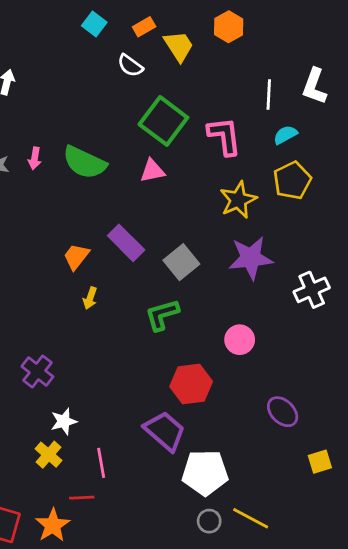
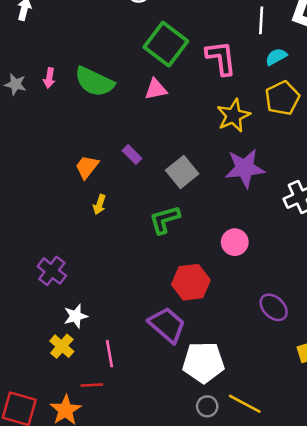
purple rectangle: (126, 243) -> (132, 154), size x0.6

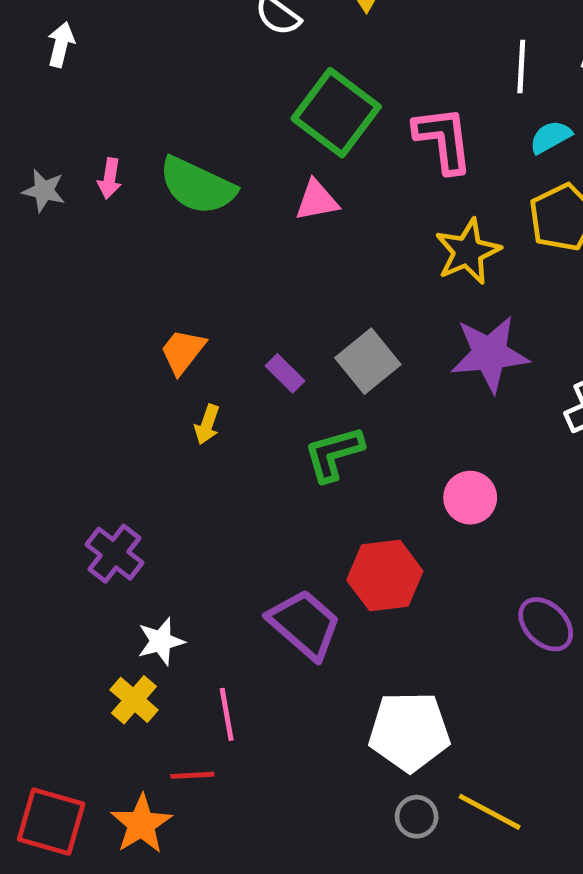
purple rectangle: (132, 154) -> (285, 373), moved
purple trapezoid: (167, 325) -> (305, 624), moved

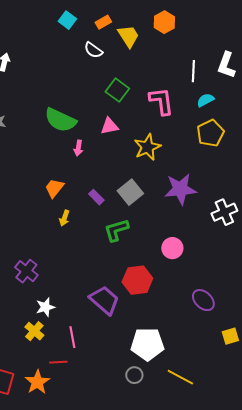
green square: (336, 113) -> (117, 90), size x0.7
pink arrow: (110, 178) -> (78, 148), moved
yellow star: (468, 252) -> (147, 147), moved
gray circle: (417, 817) -> (134, 375), moved

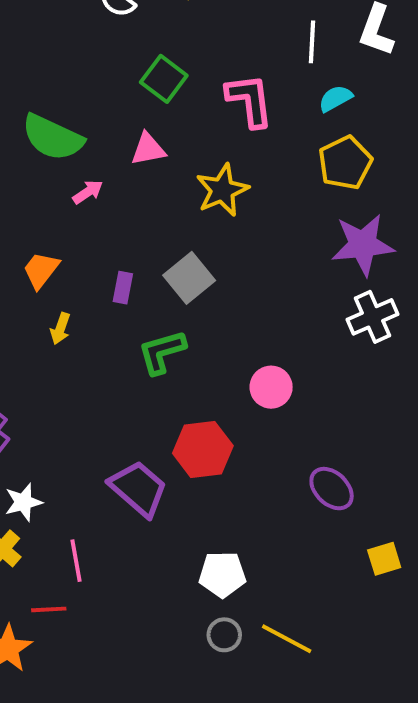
pink arrow: (78, 148) -> (88, 192), turned -133
purple star: (180, 189) -> (363, 245), moved
purple rectangle: (96, 197) -> (123, 288), turned 56
white pentagon: (147, 344) -> (222, 574), size x0.7
gray circle: (134, 375) -> (224, 635), moved

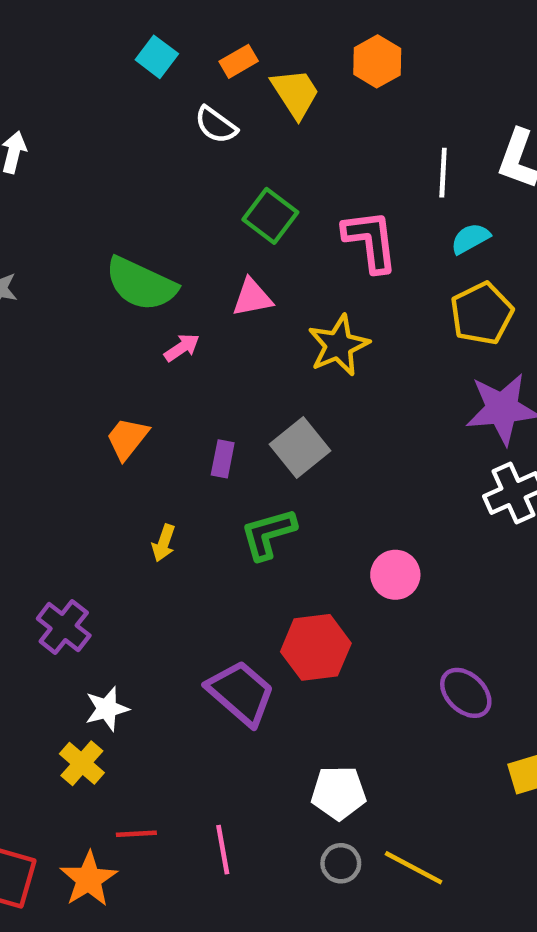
yellow arrow: (60, 329) -> (164, 543), moved
pink line: (76, 561) -> (223, 850), moved

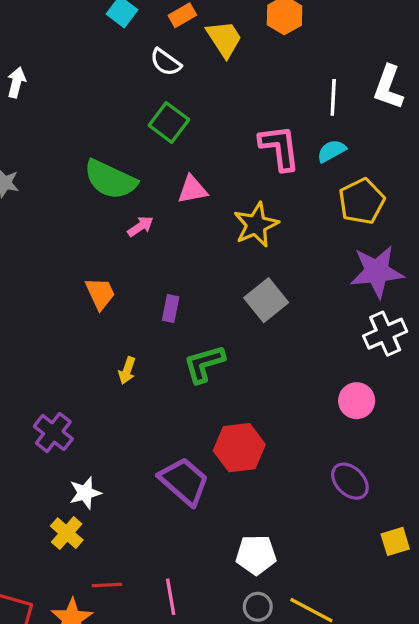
green square: (270, 216) -> (169, 123), moved
cyan semicircle: (470, 239) -> (331, 151), moved
orange trapezoid: (127, 438) -> (100, 293), turned 117
gray square: (300, 448) -> (266, 300), moved
pink circle: (395, 575) -> (357, 401), moved

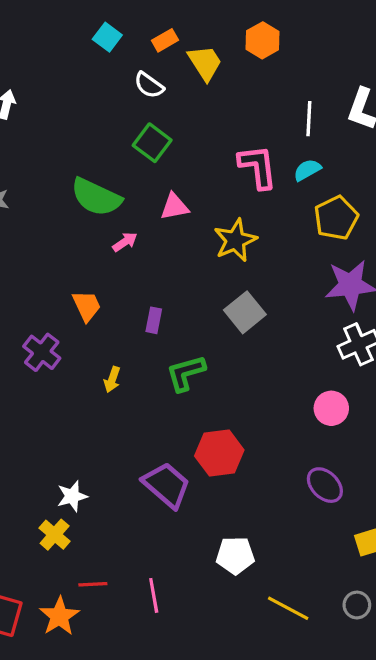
purple cross: (53, 433) -> (42, 352), moved
gray circle: (258, 607) -> (357, 605), moved

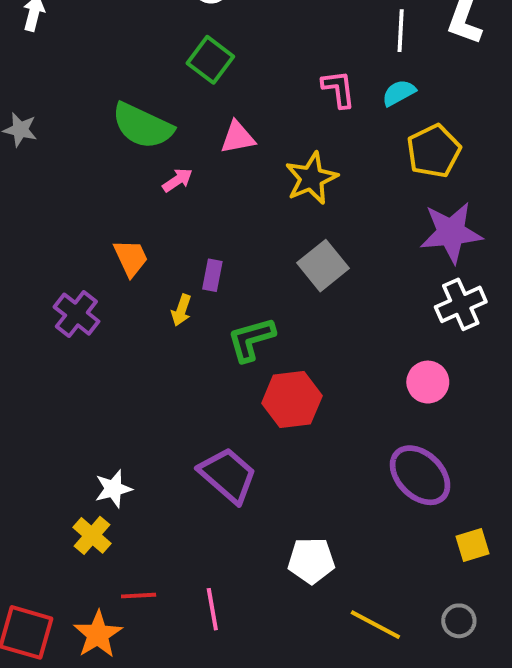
pink L-shape: (258, 167) -> (339, 89), size x0.7
yellow arrow: (112, 379) -> (181, 310), moved
red hexagon: (219, 453) -> (292, 399), moved
purple ellipse: (325, 485) -> (420, 475), size x1.4

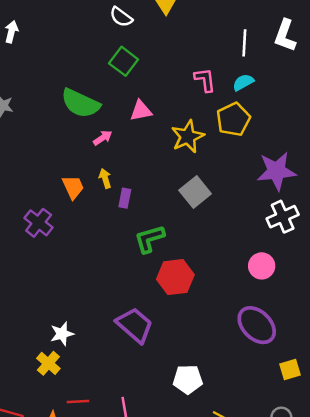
yellow pentagon: (434, 151) -> (233, 119), moved
yellow arrow: (181, 310) -> (105, 178), moved, turned 144

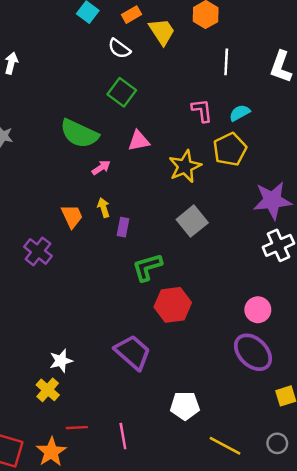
white line: (244, 43) -> (226, 62), moved
pink circle: (262, 266) -> (258, 310), moved

